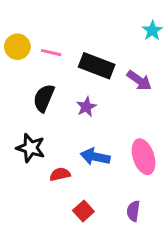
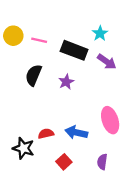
cyan star: (152, 31) -> (100, 33), moved
black star: (31, 148) -> (23, 148), moved
blue arrow: (95, 157) -> (76, 132), moved

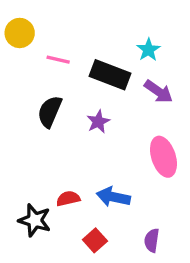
yellow circle: (13, 36) -> (20, 33), moved
pink ellipse: (110, 120) -> (163, 157), moved

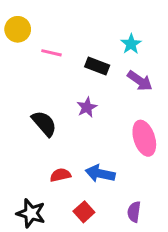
black rectangle: (110, 75) -> (97, 66), size x0.7
black semicircle: (50, 112) -> (44, 123), moved, turned 116
black star: (35, 220) -> (31, 213), moved

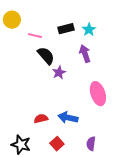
black rectangle: (97, 66) -> (66, 29), moved, turned -35
purple arrow: (140, 81) -> (85, 54), moved, turned -144
black semicircle: (44, 123) -> (46, 56), moved

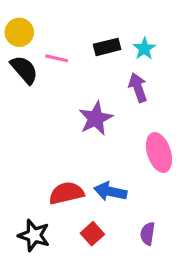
black semicircle: (46, 56) -> (24, 70), moved
purple star: (59, 73) -> (96, 118), size x1.5
red semicircle: (41, 119) -> (66, 193), size x1.5

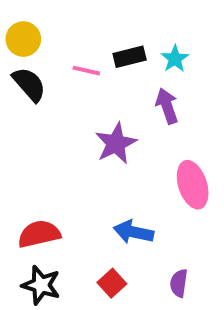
pink line: (57, 58) -> (86, 71), moved
red semicircle: (66, 193) -> (39, 234), moved

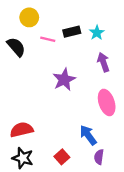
yellow circle: (23, 39) -> (29, 17), moved
purple arrow: (167, 106) -> (103, 62), moved
blue arrow: (134, 232) -> (88, 135), moved, turned 42

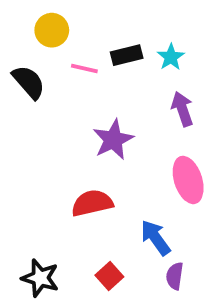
red semicircle: (22, 130) -> (92, 203), moved

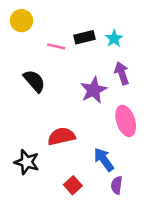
yellow circle: (52, 30) -> (21, 21), moved
black semicircle: (29, 82) -> (34, 81), moved
purple star: (113, 140) -> (94, 90), moved
black star: (40, 278) -> (27, 162), moved

